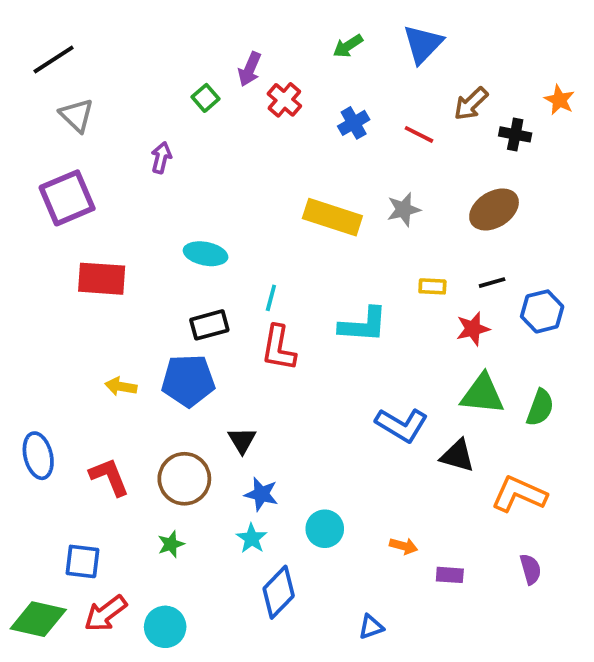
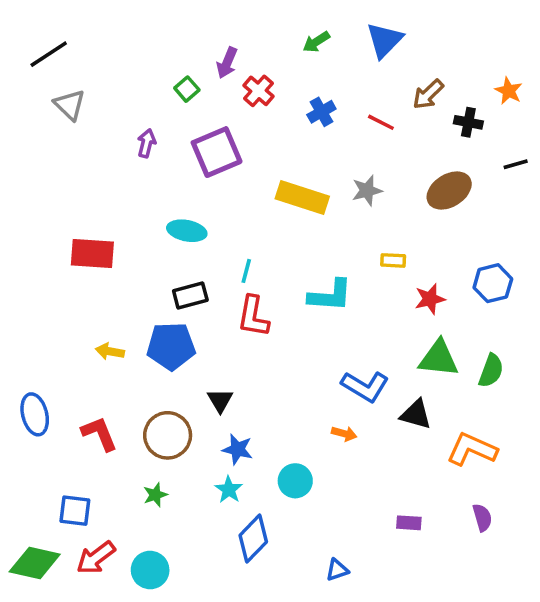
purple square: (67, 198) -> (217, 152), moved
black line: (492, 283) -> (516, 164), moved
orange arrow: (404, 546) -> (344, 434), moved

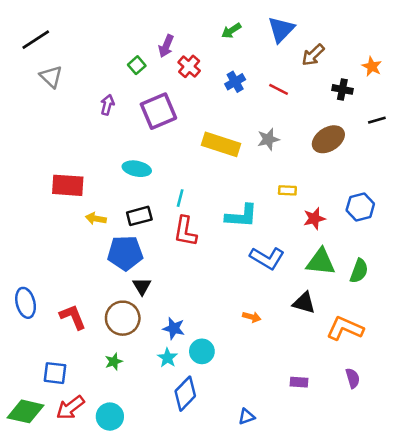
brown arrow: (428, 94) -> (313, 55), moved
yellow arrow: (110, 351) -> (96, 218), moved
blue L-shape: (365, 386) -> (267, 258), moved
black triangle: (220, 400) -> (142, 286), moved
cyan circle: (295, 481) -> (202, 351), moved

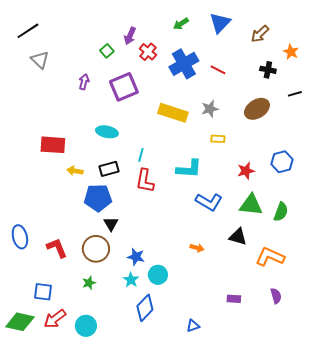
brown arrow: (313, 55) -> (260, 34), moved
blue cross: (235, 82) -> (184, 64), size x1.8
yellow rectangle: (287, 190) -> (218, 139), moved

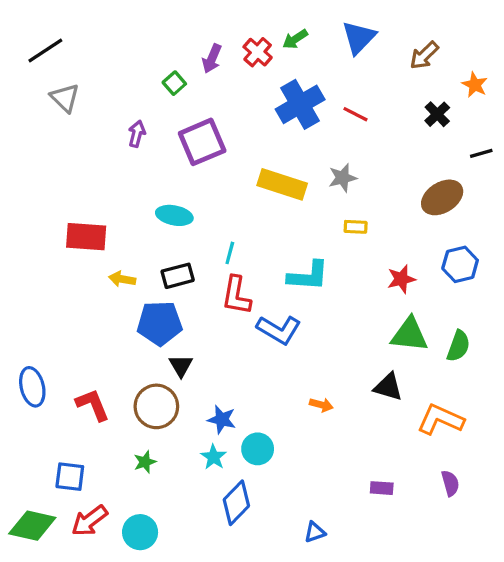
red cross: (148, 52) -> (258, 52), moved
black cross: (268, 70) -> (437, 114), turned 35
brown ellipse: (257, 109) -> (442, 197), moved
blue L-shape: (209, 202) -> (279, 330), moved

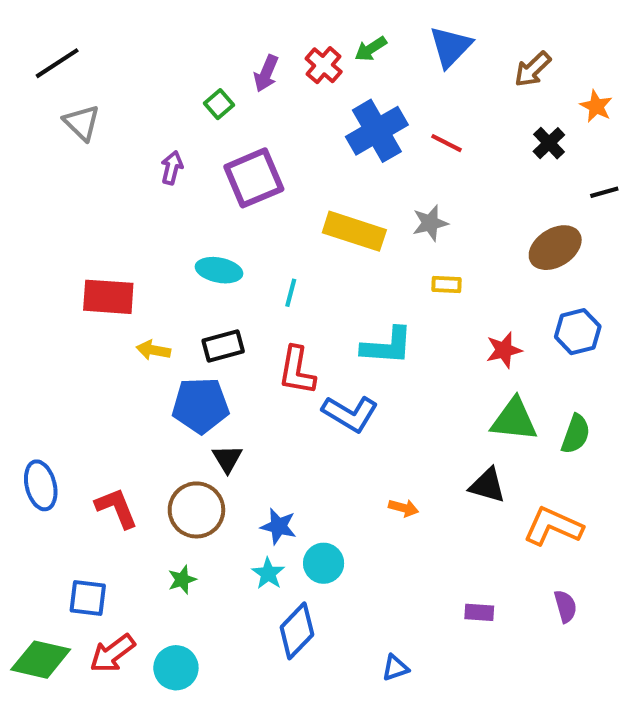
cyan line: (230, 253) -> (291, 293), moved

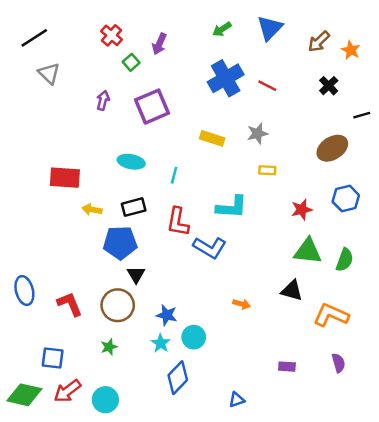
red cross: (324, 65) -> (112, 35), moved
orange star: (596, 106) -> (351, 50), moved
yellow rectangle: (354, 231) -> (212, 138), size x0.7

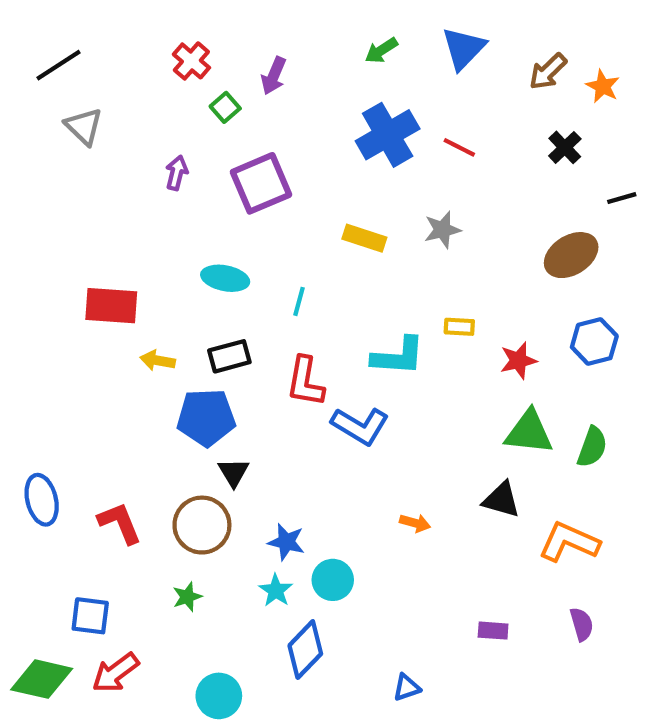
yellow rectangle: (267, 170) -> (459, 327), moved
cyan circle: (105, 400) -> (219, 696), moved

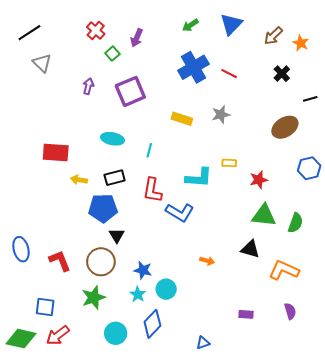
blue hexagon: (594, 342) -> (309, 168), moved
green star: (187, 597) -> (94, 298), size x1.6
cyan circle: (219, 696) -> (116, 333), moved

